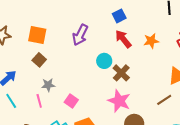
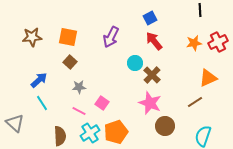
orange star: (151, 41) -> (194, 43), moved
pink line: (39, 101) -> (79, 111), moved, turned -48

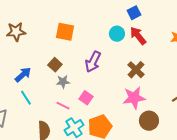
orange square: (68, 37) -> (65, 32), moved
purple arrow: (111, 37) -> (93, 62), moved
brown square: (70, 62) -> (55, 65), moved
cyan circle: (135, 63) -> (117, 34), moved
pink star: (150, 103) -> (134, 98), turned -30

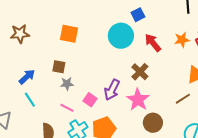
cyan circle: (117, 34) -> (121, 36), size x1.6
red arrow: (138, 36) -> (153, 43), moved
purple arrow: (93, 62) -> (112, 90), moved
brown square: (55, 65) -> (59, 67), turned -32
pink star: (134, 98) -> (138, 100), turned -30

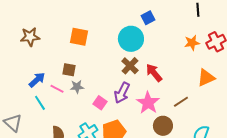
red arrow: (153, 43) -> (154, 73), moved
brown cross: (140, 72) -> (130, 66), moved
brown line: (183, 99) -> (181, 102), moved
pink line: (67, 108) -> (57, 89), moved

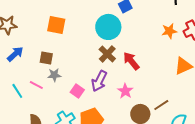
blue arrow: (37, 80) -> (15, 54), moved
pink line: (57, 89) -> (36, 85), moved
brown line: (181, 102) -> (161, 105), moved
pink star: (148, 103) -> (125, 91), size x0.7

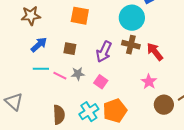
brown cross: (107, 54) -> (131, 45), turned -30
gray star: (54, 75) -> (78, 74), moved
purple arrow: (99, 81) -> (104, 52), moved
cyan line: (17, 91) -> (41, 69), moved, turned -56

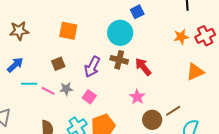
blue arrow: (39, 45) -> (15, 65), moved
brown square: (70, 49) -> (58, 64), turned -32

